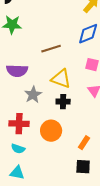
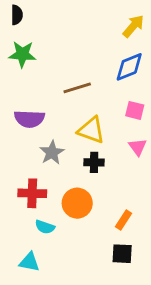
cyan semicircle: (18, 149) -> (45, 227), moved

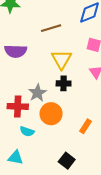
yellow triangle: (91, 130) -> (61, 59), turned 40
gray star: (52, 153) -> (37, 93), moved
black square: (122, 254) -> (67, 161), moved, turned 35

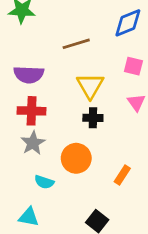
gray star: (37, 93) -> (33, 143), moved
red cross: (18, 106) -> (32, 111), moved

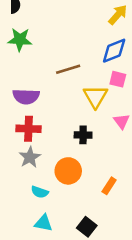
pink square: (133, 66) -> (118, 79), moved
yellow triangle: (90, 86) -> (95, 97), moved
cyan triangle: (29, 217) -> (43, 223), moved

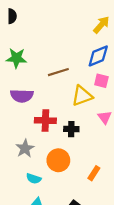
green star: (20, 39) -> (16, 58), moved
yellow triangle: (95, 97) -> (82, 96), turned 40
red cross: (29, 129) -> (45, 120), moved

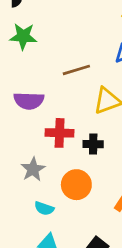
green star: (16, 58) -> (23, 36), moved

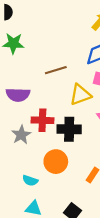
black cross: (93, 144) -> (69, 129), size x1.5
gray star: (33, 169) -> (21, 135), moved

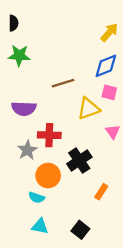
black cross: (69, 129) -> (79, 161), moved, turned -35
orange circle: (56, 162) -> (48, 176), moved

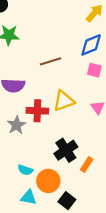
yellow triangle: (89, 109) -> (64, 101), moved
black cross: (79, 161) -> (66, 150), moved
orange circle: (48, 176) -> (48, 181), moved

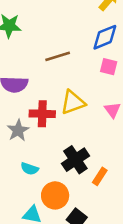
cyan semicircle: (25, 170) -> (30, 169), moved

